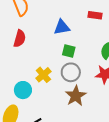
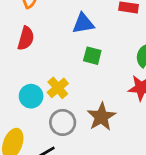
gray circle: (71, 72) -> (63, 122), moved
cyan circle: (23, 90) -> (31, 96), moved

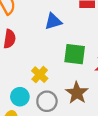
green square: (92, 56) -> (75, 54), moved, size x1.5
cyan circle: (31, 96) -> (20, 97), moved

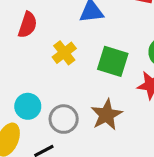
yellow cross: (40, 75) -> (64, 53), moved

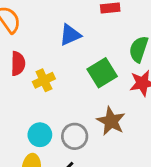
yellow cross: (64, 53) -> (44, 80), moved, turned 30
green square: (113, 61) -> (102, 73), turned -32

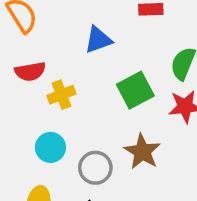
red semicircle: (18, 64) -> (30, 71), turned 75
cyan circle: (40, 135) -> (50, 147), moved

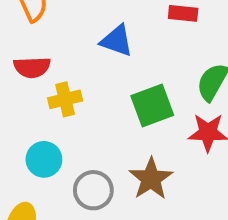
blue triangle: (98, 40) -> (117, 41), turned 32

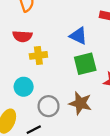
blue triangle: (117, 41) -> (78, 36), moved
brown star: (151, 179) -> (80, 103), turned -30

